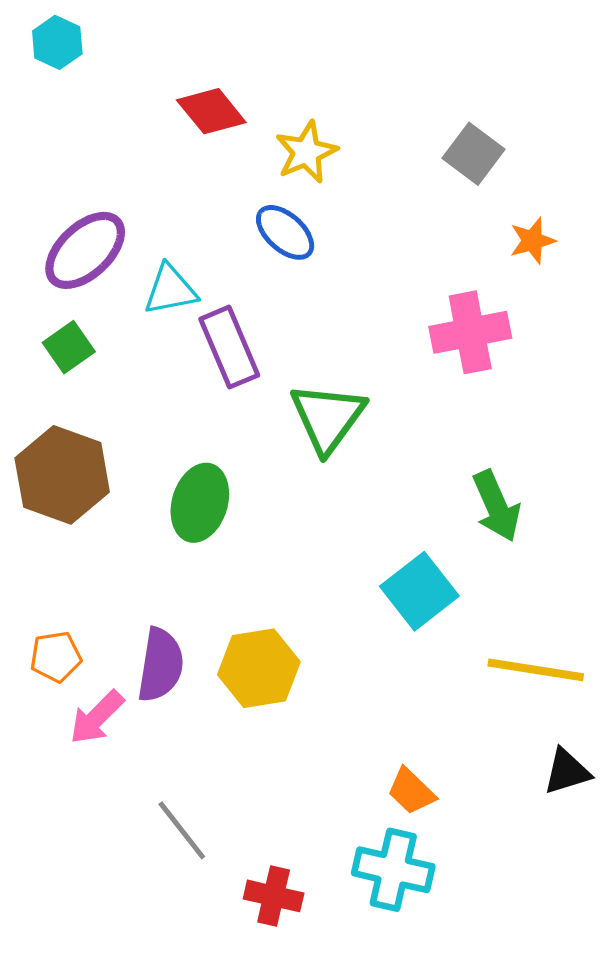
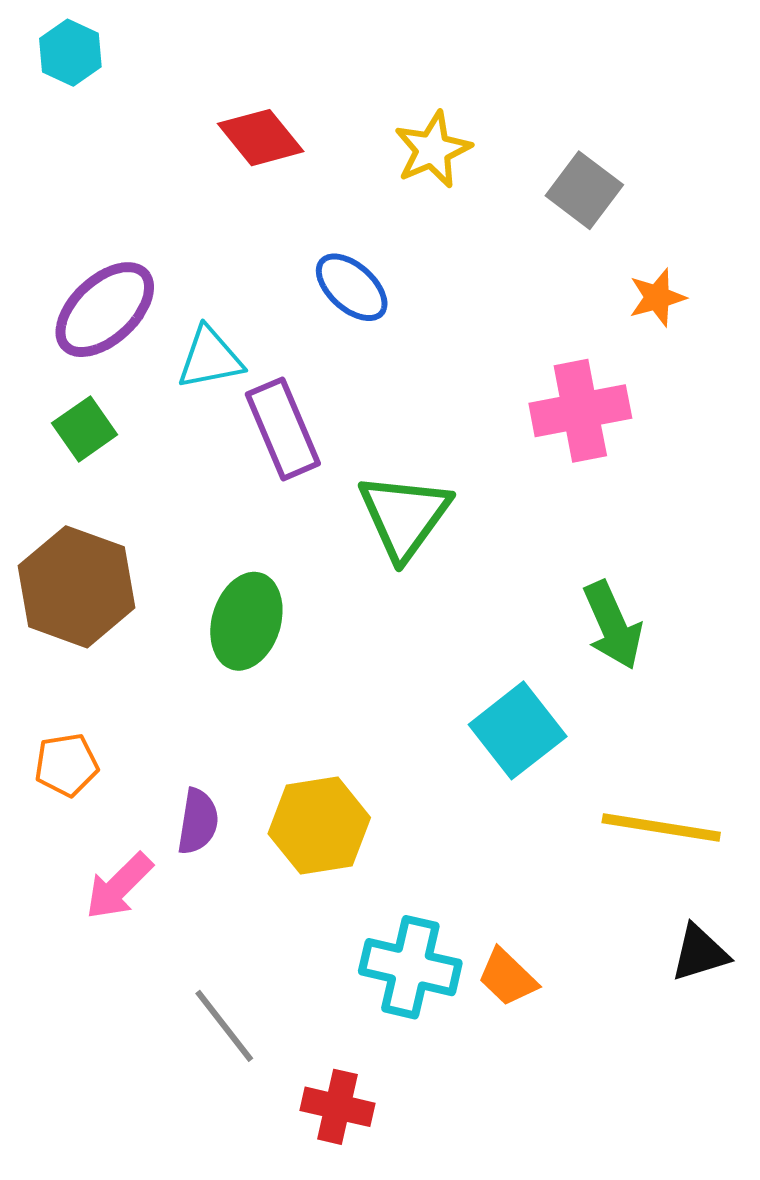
yellow star: (306, 152) -> (433, 150), moved
orange pentagon: (56, 657) -> (66, 765), moved
purple semicircle: (161, 665) -> (198, 821), size x0.7
cyan cross: (393, 870) -> (410, 967), moved

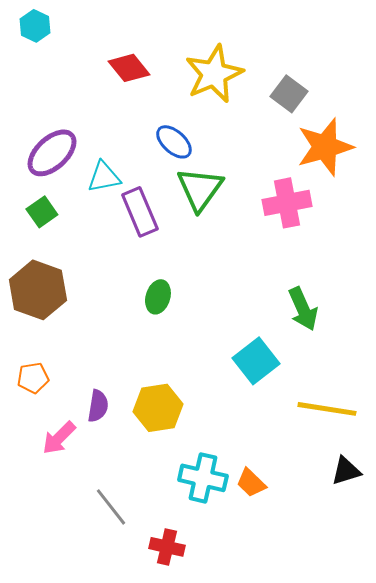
yellow star: (433, 150) -> (214, 74), size x1.5
orange star: (657, 297) -> (325, 147), size x2.0
green triangle: (404, 516) -> (200, 189), moved
green ellipse: (246, 621) -> (158, 297), moved, size x0.7

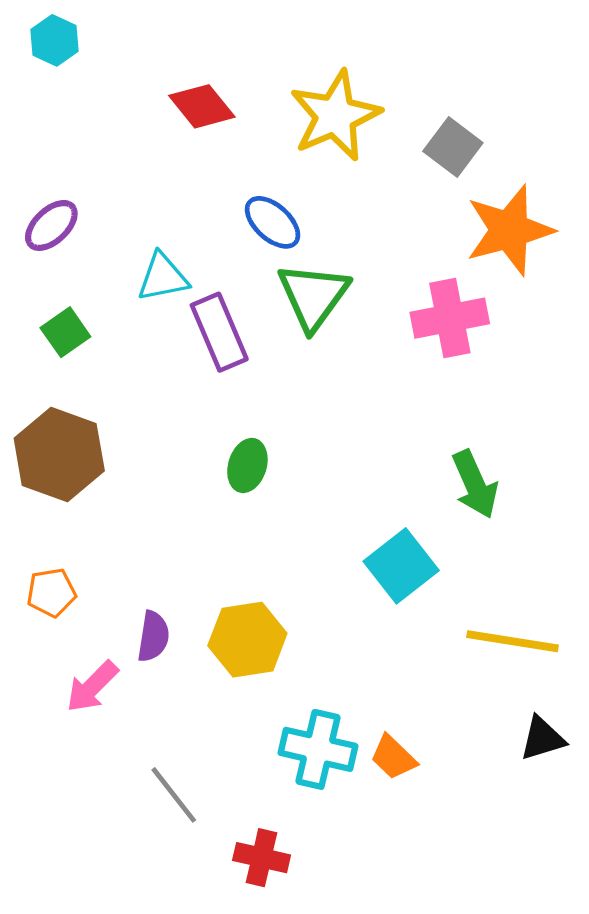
purple ellipse: (52, 153) -> (51, 225), moved, size x0.7

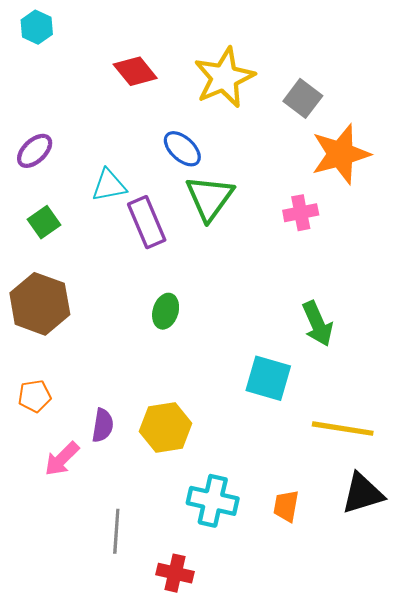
pink cross: (450, 318) -> (301, 213), size x0.7
cyan square: (401, 566) -> (268, 378), turned -36
black triangle: (542, 738) -> (363, 493), size x1.4
orange trapezoid: (393, 757) -> (286, 506), moved, turned 56
gray line: (174, 795) -> (116, 531), turned 42

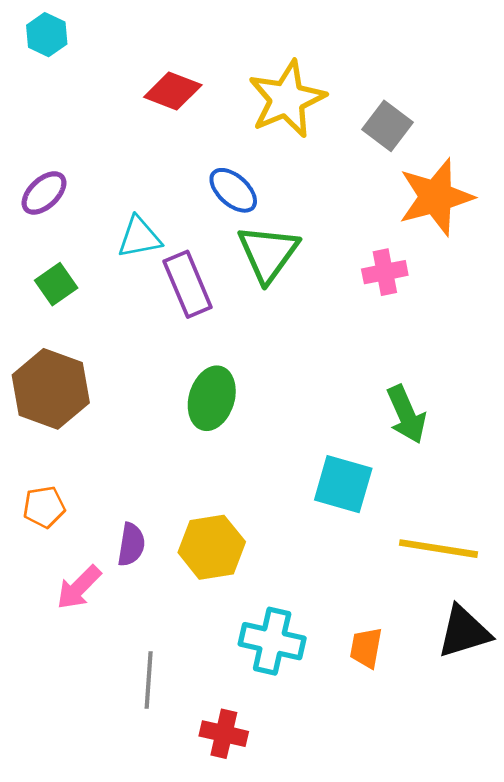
red diamond: (135, 71) -> (173, 91), turned -30
green ellipse: (166, 311) -> (212, 398), size x1.4

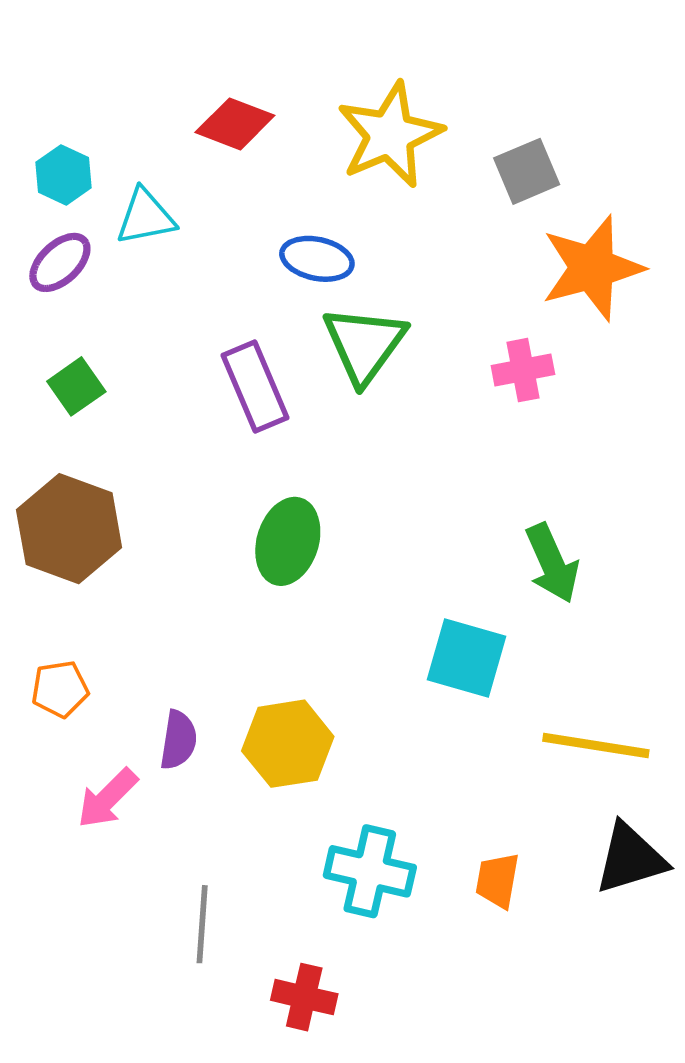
cyan hexagon: (47, 35) -> (64, 175), moved
gray square: (388, 126) -> (527, 171), turned 30
blue ellipse: (233, 190) -> (317, 259), turned -30
cyan triangle: (139, 237) -> (146, 217), moved

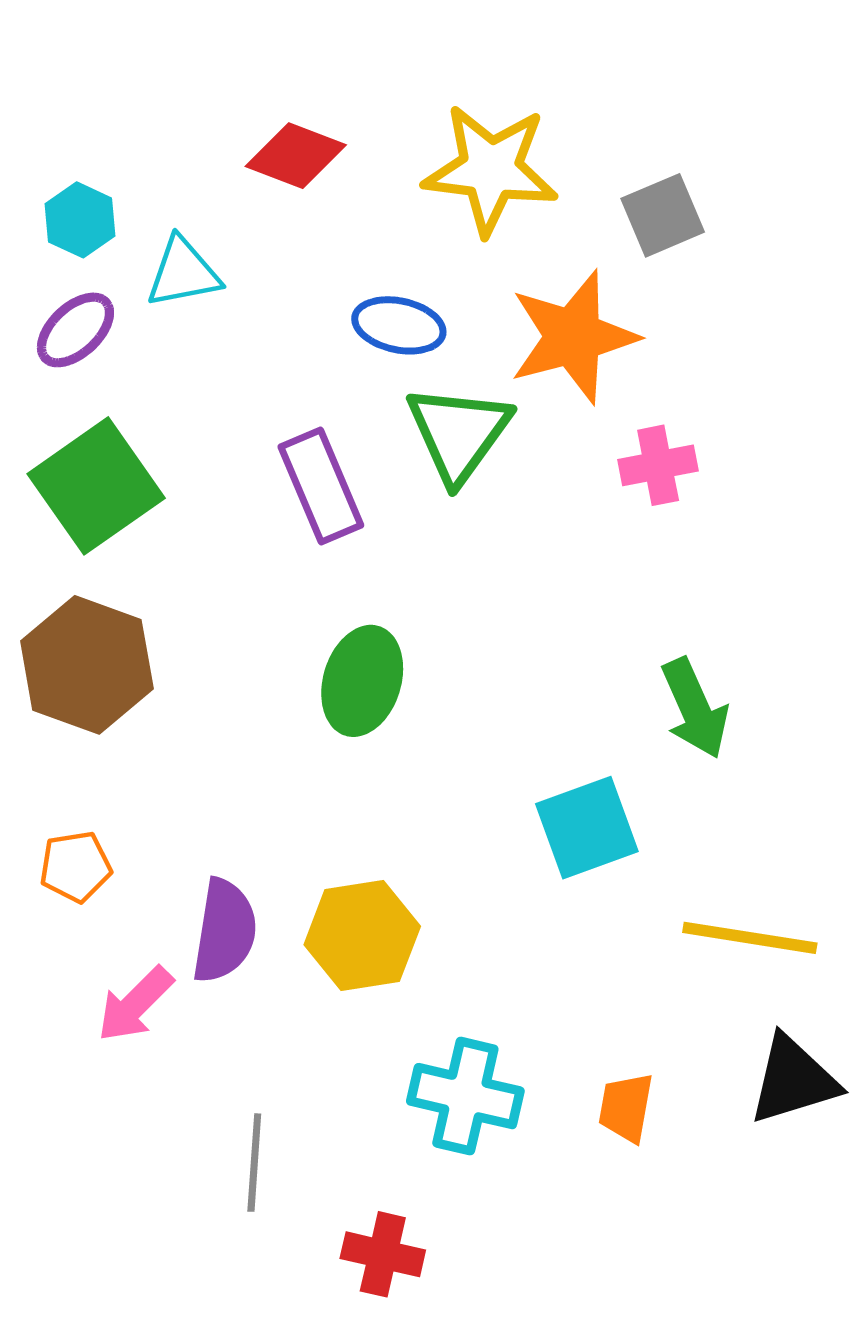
yellow star: (390, 135) -> (491, 169), turned 30
orange star: (592, 268) -> (573, 337), moved
green square: (76, 386) -> (96, 486), size x1.8
cyan square: (466, 658) -> (587, 828), turned -36
purple semicircle: (178, 740) -> (225, 931), size x1.4

